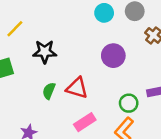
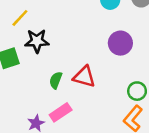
black star: (45, 52) -> (37, 41), moved
pink rectangle: (85, 122) -> (61, 112), moved

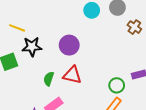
yellow line: (20, 18) -> (17, 28), turned 70
purple circle: (120, 43) -> (69, 45), moved

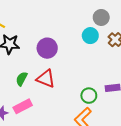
cyan circle: (92, 10) -> (90, 36), moved

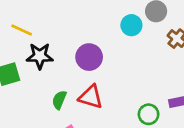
cyan circle: (90, 36) -> (131, 25), moved

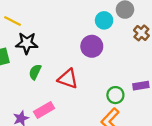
purple circle: (89, 57) -> (92, 46), moved
green semicircle: (59, 100) -> (35, 72), moved

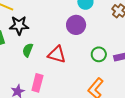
green circle: (115, 95) -> (99, 54), moved
pink rectangle: (44, 110) -> (37, 83), turned -42

